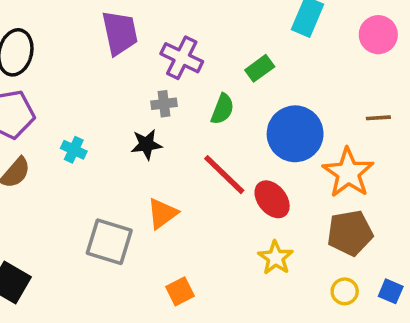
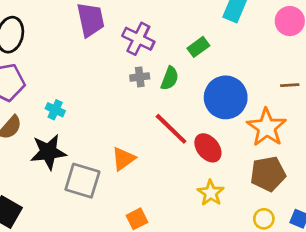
gray cross: (164, 104) -> (140, 77), moved
black star: (146, 144) -> (48, 152), moved, size x1.5

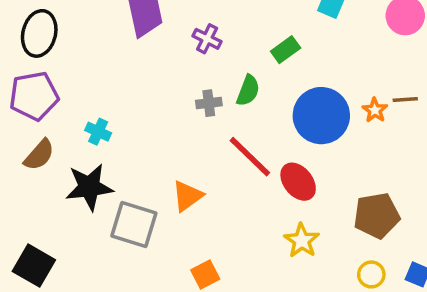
purple cross: (138, 39) -> (207, 39), size x0.7
gray cross: (140, 77) -> (209, 103), moved
orange star: (267, 127) -> (375, 110), moved, size x0.5

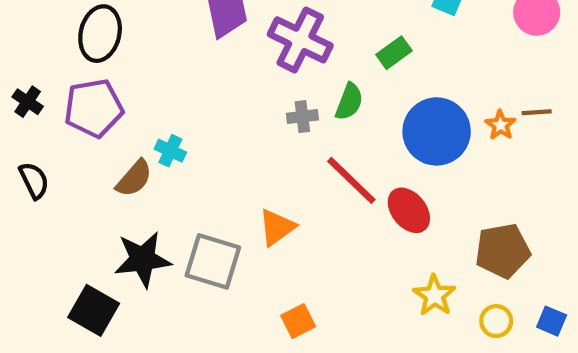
purple cross: (207, 39) -> (300, 40), size x1.8
brown semicircle: (39, 155) -> (134, 178), moved
black star: (89, 187) -> (143, 259), moved
yellow star: (302, 241) -> (434, 295), moved

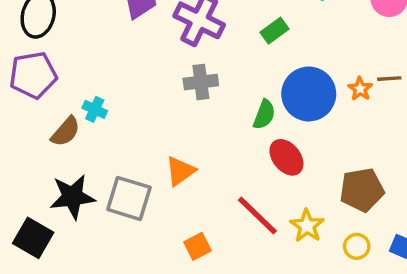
green semicircle: (349, 102) -> (264, 115), moved
gray cross: (302, 117) -> (201, 82), size x1.4
red line: (351, 180) -> (257, 216), moved

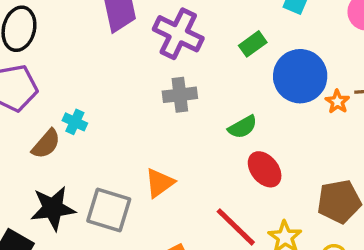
blue circle: (309, 94) -> (300, 76), moved
green semicircle: (264, 115) -> (243, 127), turned 40

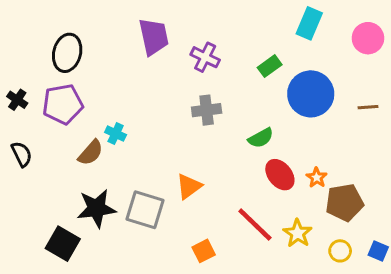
purple cross: (178, 34) -> (205, 57), size x0.7
orange star: (337, 102) -> (317, 178), moved

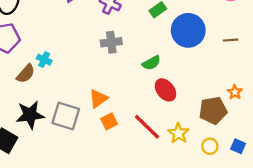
orange star: (317, 178) -> (235, 92), moved
orange square: (204, 251) -> (109, 121), moved

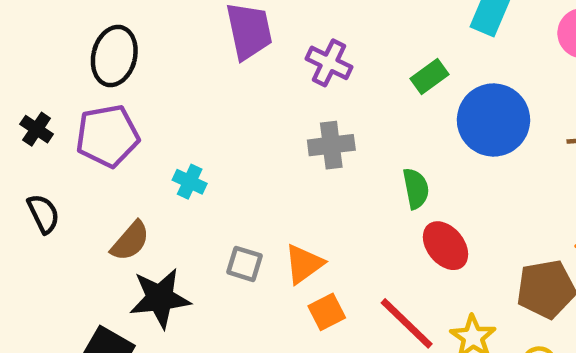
green semicircle: (151, 63) -> (416, 189), turned -72
brown semicircle: (26, 74) -> (130, 241), moved
gray square: (66, 116) -> (244, 264), moved, size x0.6

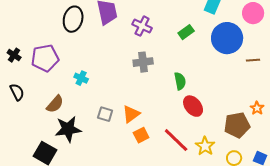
black ellipse: (114, 56) -> (73, 19), moved
blue circle: (493, 120) -> (227, 38), moved

